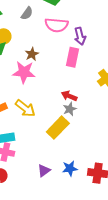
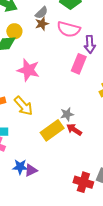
brown star: (32, 54) -> (42, 24), moved
red arrow: (69, 96) -> (74, 130), moved
blue star: (70, 168) -> (20, 167), moved

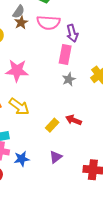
gray star: (67, 114) -> (69, 79), moved
yellow rectangle: (52, 130) -> (52, 125), size x0.6
blue star: (20, 167) -> (22, 159), moved
purple triangle: (31, 170) -> (56, 157), moved

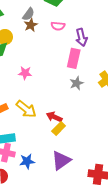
pink semicircle: (48, 23) -> (58, 26), size x0.6
pink star: (17, 71) -> (25, 73), size x0.6
red arrow: (74, 120) -> (54, 117), moved
purple triangle: (56, 157) -> (61, 160), size x1.5

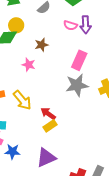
brown star: (31, 25) -> (41, 45), moved
purple arrow: (81, 37) -> (86, 25), moved
gray star: (77, 83) -> (77, 85), size x1.6

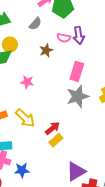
brown star: (41, 45) -> (46, 50), moved
red arrow: (48, 114) -> (53, 128), turned 112
purple triangle: (46, 158) -> (76, 172), moved

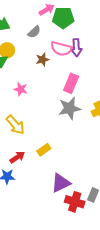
pink semicircle: (64, 38) -> (61, 49), size x1.5
red arrow: (53, 128) -> (17, 157), moved

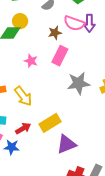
pink rectangle: (71, 83) -> (60, 56), moved
yellow rectangle: (44, 150) -> (50, 123), size x1.5
purple triangle: (61, 183) -> (66, 144), moved

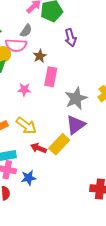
pink semicircle: (74, 23) -> (16, 45), moved
red arrow: (23, 128) -> (39, 148), moved, turned -112
purple triangle: (66, 144) -> (76, 125), moved

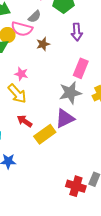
pink rectangle: (51, 77) -> (81, 68), moved
yellow arrow: (26, 126) -> (17, 94), moved
red arrow: (39, 148) -> (25, 121), moved

